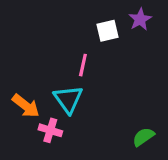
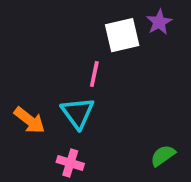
white square: (107, 31) -> (122, 35), size x1.4
pink cross: (50, 130) -> (70, 163), moved

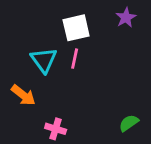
white square: (122, 35) -> (76, 28), moved
cyan triangle: (78, 113) -> (44, 60), moved

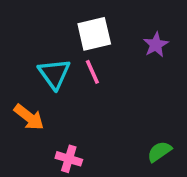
purple star: (126, 18) -> (156, 45), moved
pink line: (75, 59) -> (92, 72), turned -36

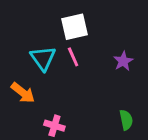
purple star: (156, 45) -> (123, 61), moved
green semicircle: (159, 152) -> (126, 120), turned 114

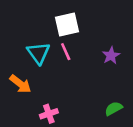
green semicircle: (126, 120) -> (114, 109), turned -108
pink cross: (54, 126) -> (49, 114), turned -36

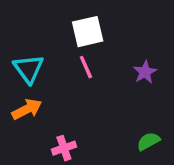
cyan triangle: (39, 53) -> (29, 69), moved
orange arrow: (20, 84) -> (27, 109), turned -65

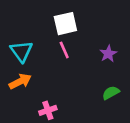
green semicircle: (148, 141) -> (111, 93), moved

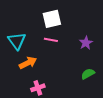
pink line: (64, 50) -> (51, 40), turned -56
orange arrow: (20, 81) -> (28, 63), moved

